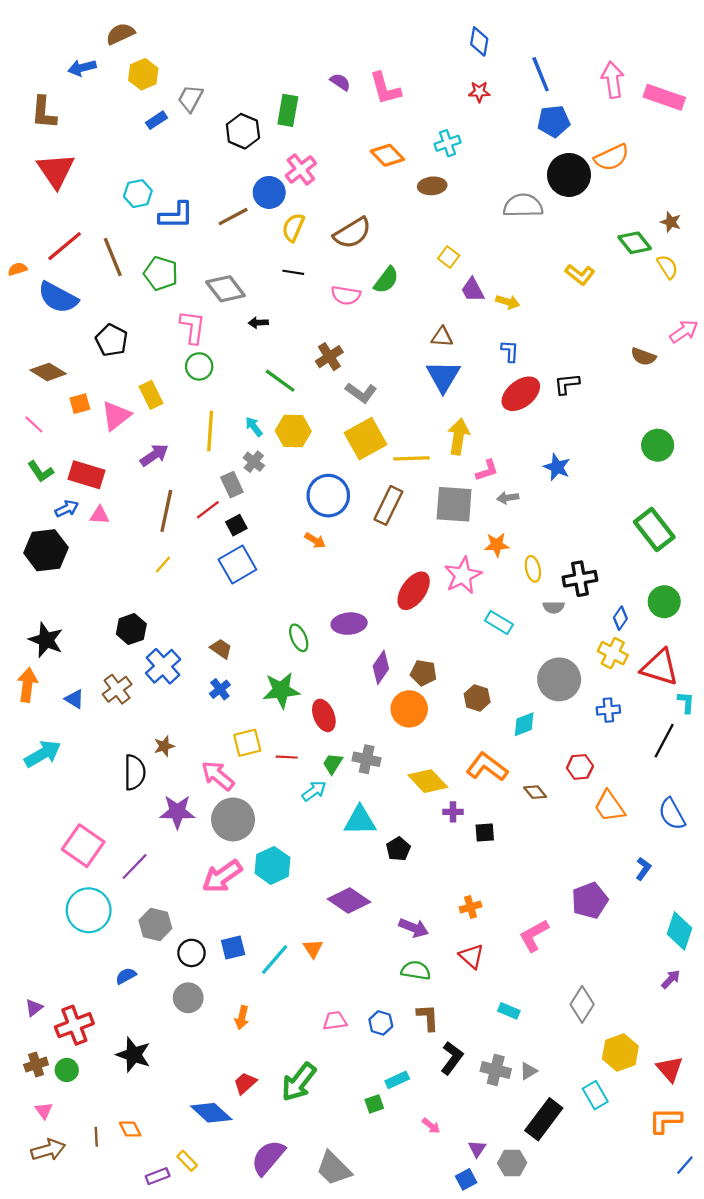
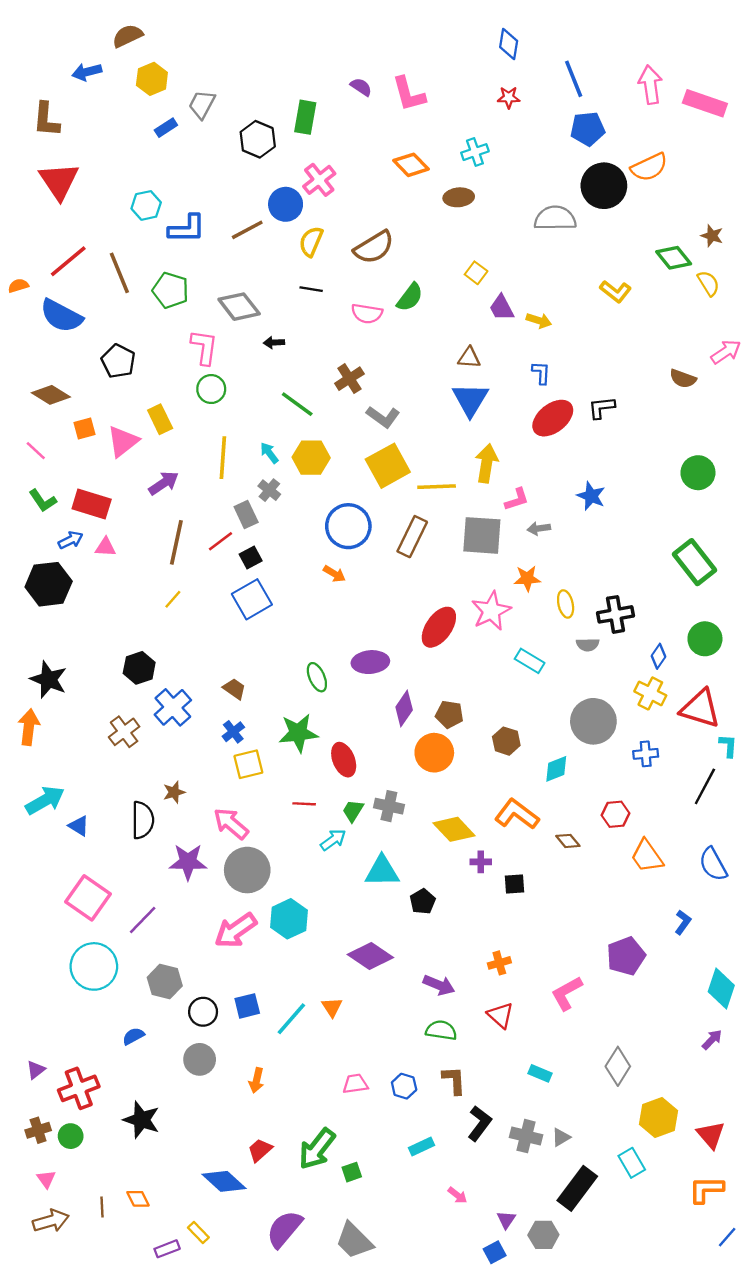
blue triangle: (74, 699) -> (79, 826), moved
yellow square: (247, 743) -> (248, 764), moved
green square: (374, 1104) -> (352, 1172), moved

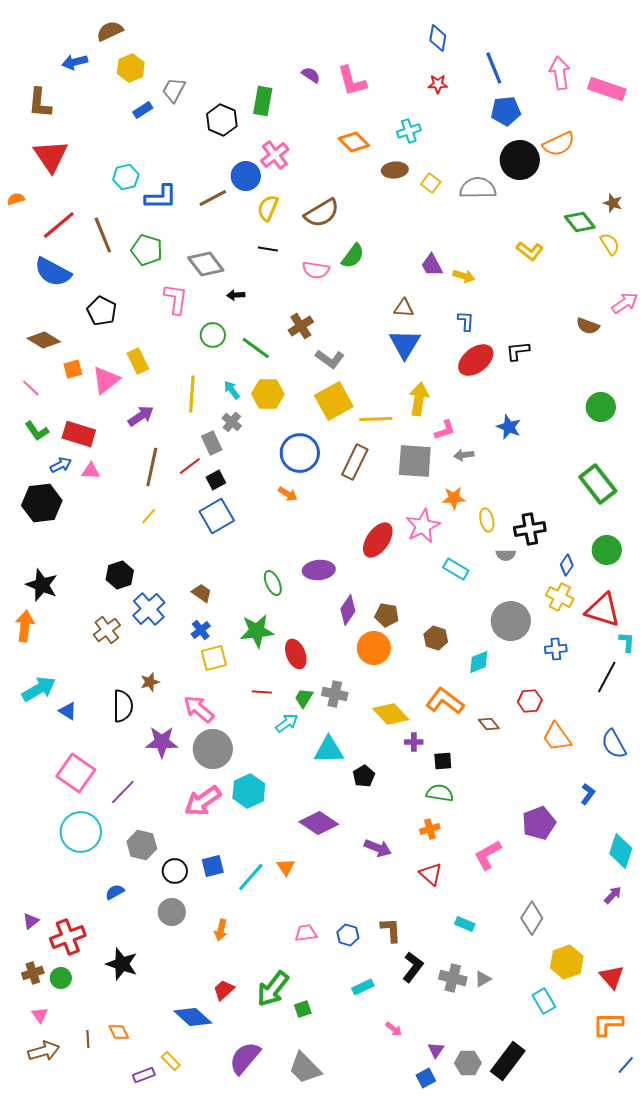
yellow square: (476, 273) -> (431, 183), moved
orange semicircle: (18, 286) -> (16, 199), moved
green circle: (211, 389) -> (213, 335), moved
green semicircle: (441, 1030) -> (440, 793), moved
black rectangle: (577, 1188) -> (508, 1061), moved

